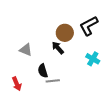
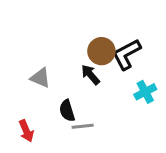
black L-shape: (89, 26) -> (126, 54), moved
cyan cross: (93, 59) -> (145, 92), turned 32

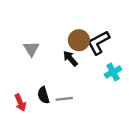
gray triangle: (40, 78) -> (31, 49), moved, turned 35
black semicircle: (67, 111) -> (43, 95), moved

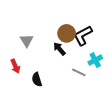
gray line: (64, 99) -> (79, 72), moved, turned 32
red arrow: (20, 103) -> (15, 66), moved

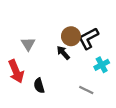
red arrow: (15, 66) -> (16, 71), size x1.5
gray line: (79, 72) -> (86, 90), moved

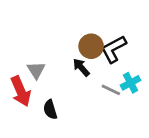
gray triangle: (28, 44) -> (36, 70), moved
gray line: (86, 90) -> (111, 90), moved

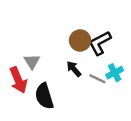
black arrow: (81, 67) -> (74, 69), moved
black semicircle: (50, 110) -> (44, 96), size x1.5

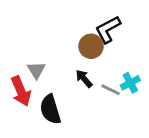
black L-shape: (100, 43) -> (108, 29), moved

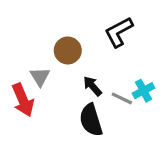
brown circle: (91, 46) -> (68, 50), moved
black semicircle: (50, 109) -> (91, 120), moved

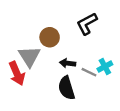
gray triangle: (40, 77) -> (29, 56), size x1.5
black arrow: (92, 86) -> (68, 63), turned -42

